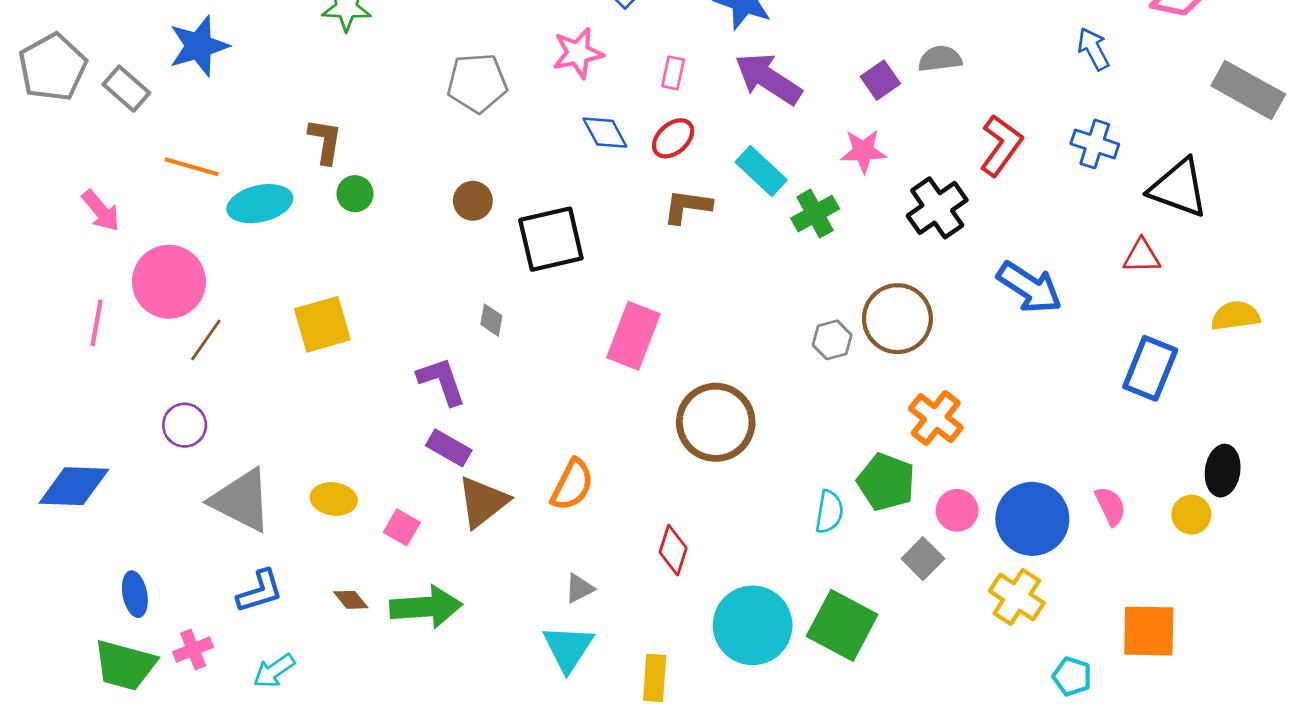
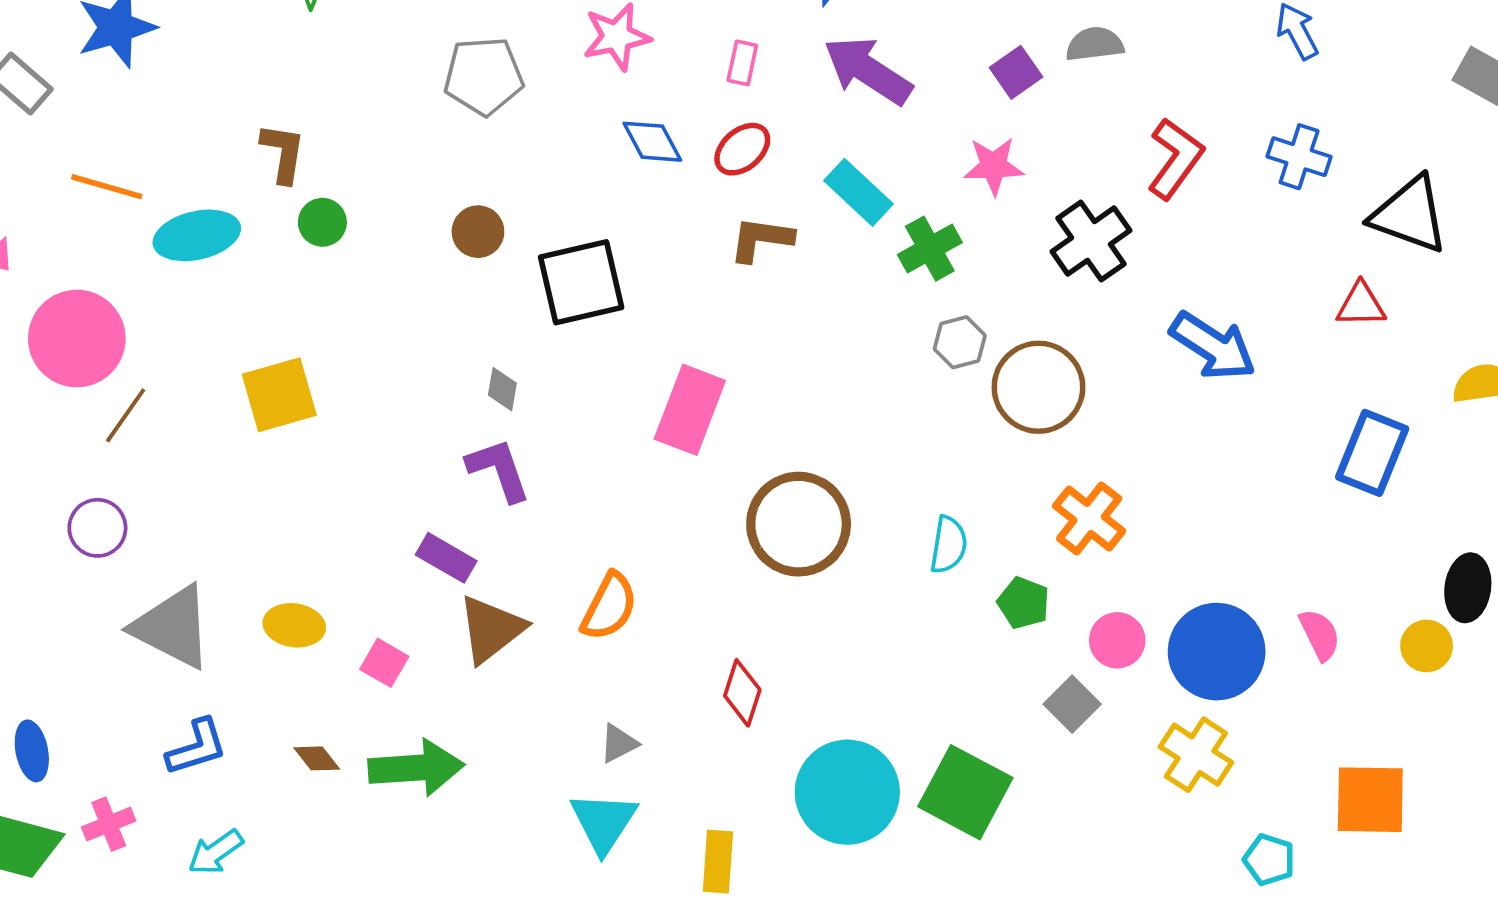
gray hexagon: (832, 340) -> (960, 342), moved
purple L-shape: (442, 381) -> (499, 470), moved
green pentagon: (886, 482) -> (1023, 603), size x0.7
cyan semicircle: (829, 512) -> (949, 545), moved

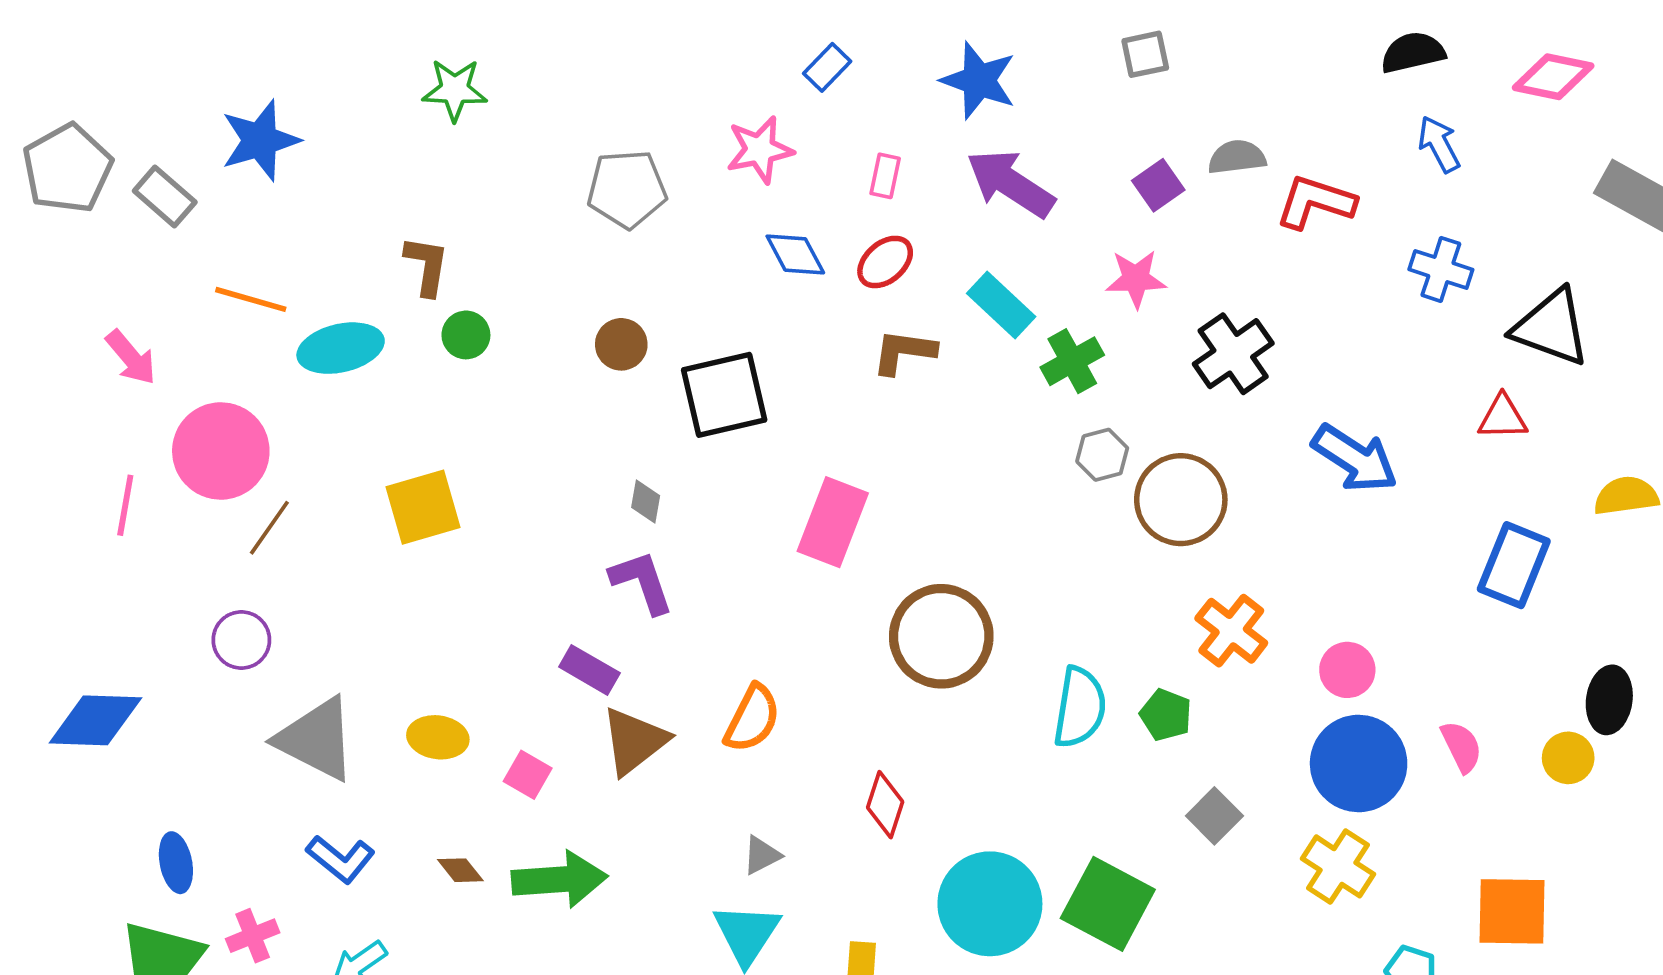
red L-shape: (1175, 159) -> (1316, 202), moved, turned -108
cyan semicircle: (949, 545) -> (1080, 707), moved, size x1.4
pink circle: (1117, 640) -> (1347, 670), moved
blue L-shape: (197, 747) -> (341, 859), turned 56

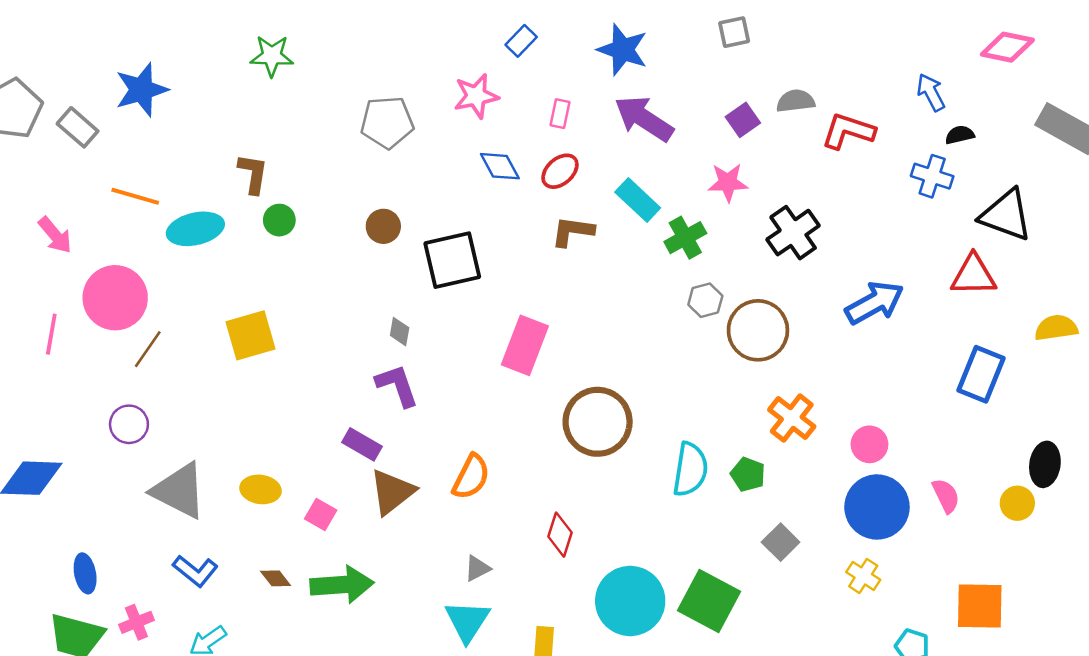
black semicircle: (1413, 52) -> (960, 135), moved, size x0.7
red triangle: (1503, 417) -> (973, 275), size x1.4
blue arrow: (1355, 458) -> (874, 303), turned -62
yellow cross: (1338, 866) -> (863, 576), size x0.7

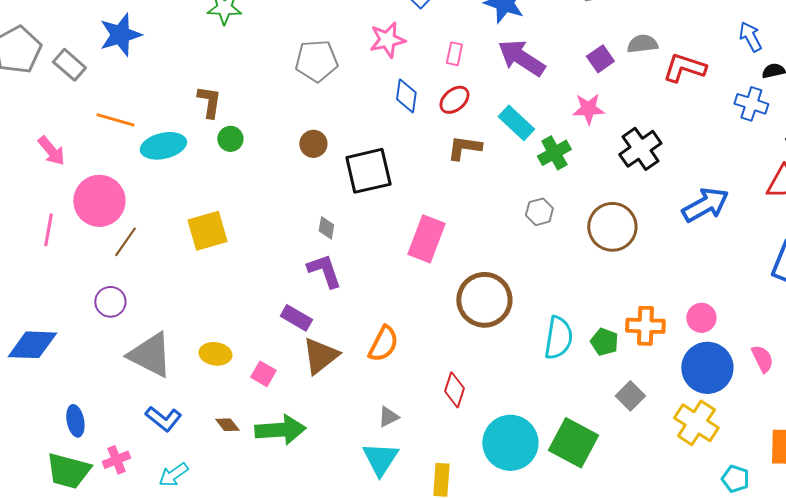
blue diamond: (500, 166) -> (406, 96), turned 36
gray hexagon: (705, 300) -> (539, 212), moved
orange cross: (792, 418) -> (645, 326), moved, turned -36
yellow cross: (863, 576) -> (696, 423), size x1.6

